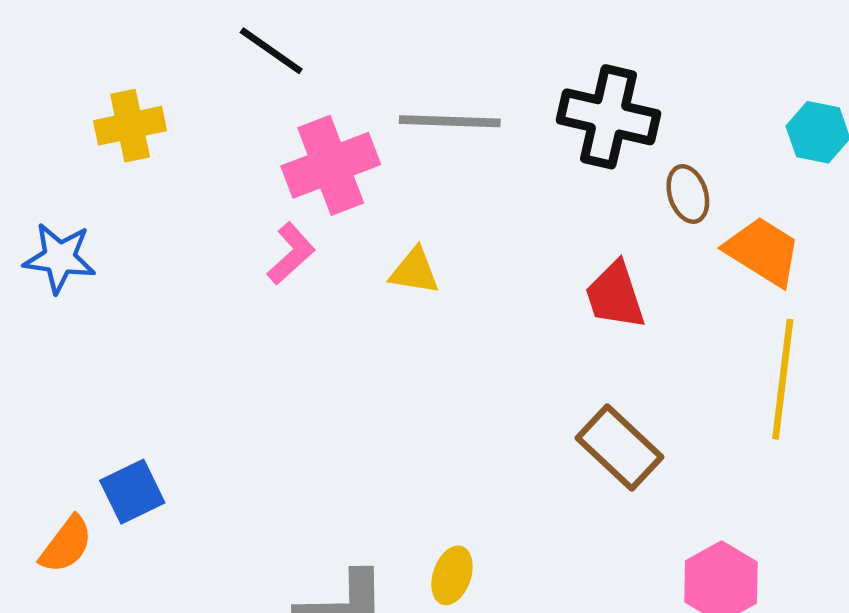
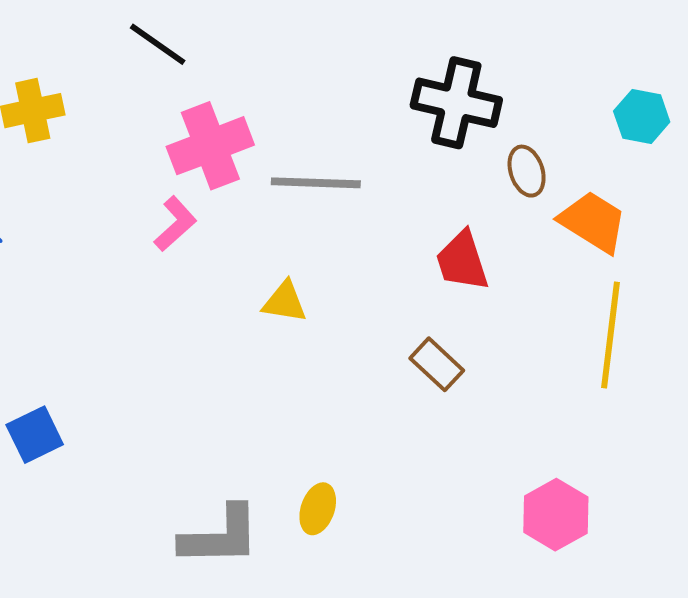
gray line: (450, 121) -> (316, 183), moved
yellow triangle: (414, 271) -> (285, 302), moved
brown rectangle: (620, 448) -> (437, 364), moved, size x0.7

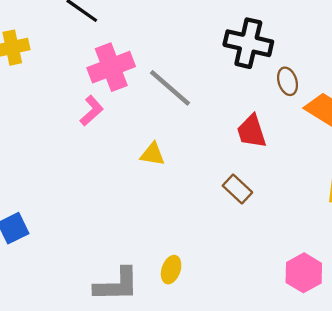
gray line: (316, 183) -> (170, 88), turned 39

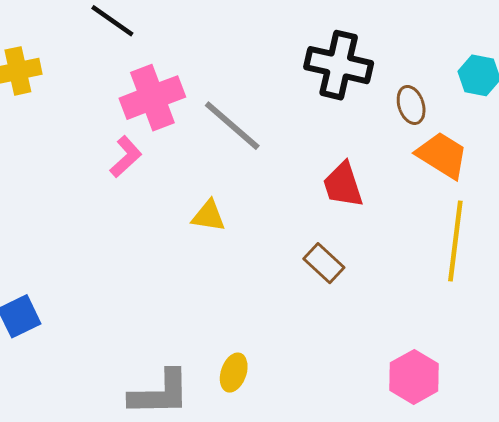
brown ellipse: (288, 81) -> (411, 105), moved

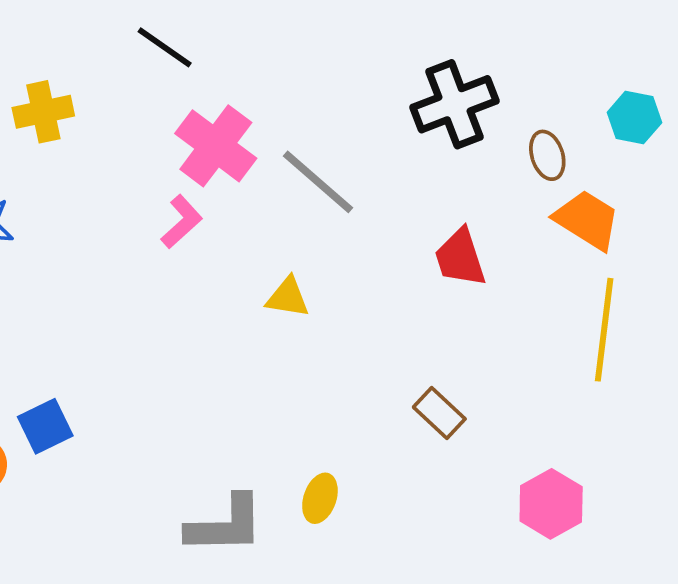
black cross: (339, 65) -> (454, 104), turned -34
pink cross: (152, 98) -> (216, 146), turned -32
brown rectangle: (324, 263) -> (439, 413), moved

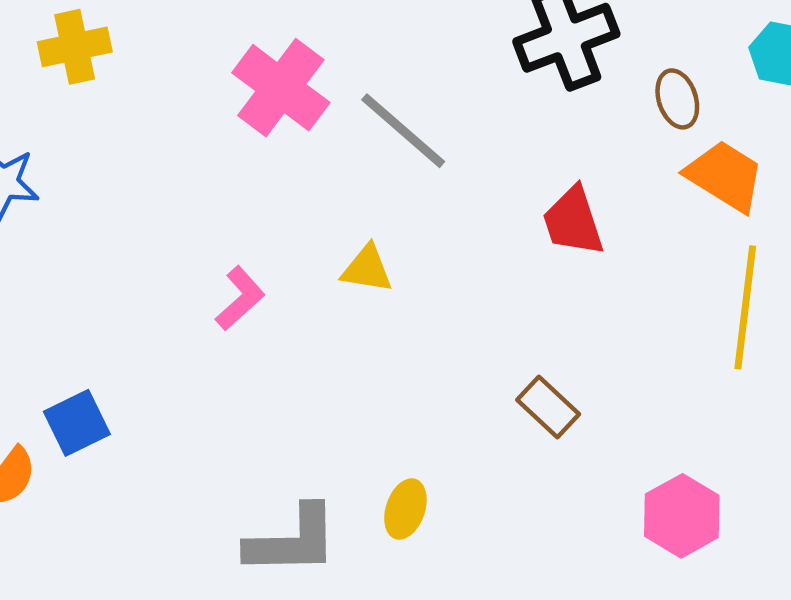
pink L-shape: (182, 222) -> (240, 298), moved

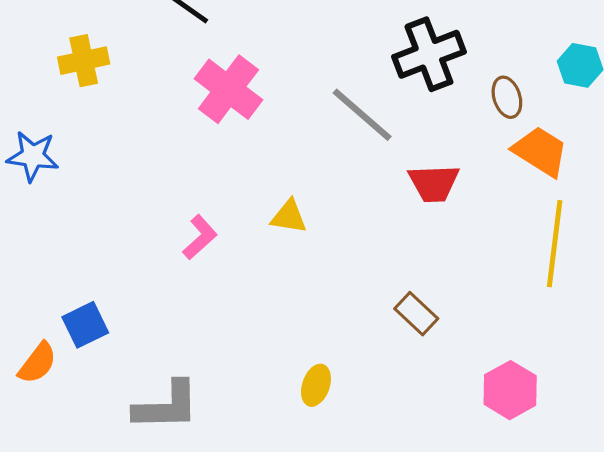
gray line: (403, 131) -> (362, 115), moved
red trapezoid: (573, 221) -> (434, 183), turned -74
gray L-shape: (292, 541) -> (166, 406), moved

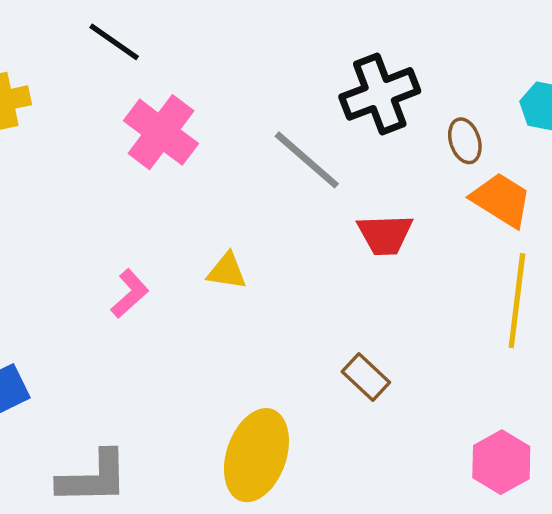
yellow ellipse: (316, 385) -> (256, 455), size x2.0
pink hexagon: (510, 390) -> (501, 462), moved

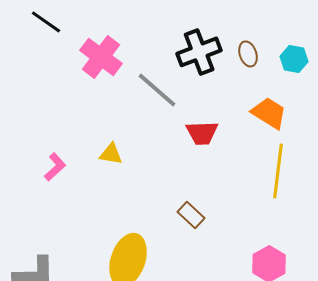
pink cross: (161, 132) -> (101, 57), moved
brown ellipse: (465, 141) -> (248, 54), moved

